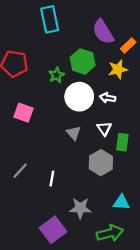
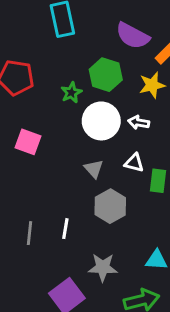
purple semicircle: (103, 32) -> (133, 36), turned -30
white triangle: (104, 129) -> (134, 163), turned -42
gray hexagon: (101, 163) -> (110, 206), moved
gray line: (20, 171) -> (30, 233), moved, turned -36

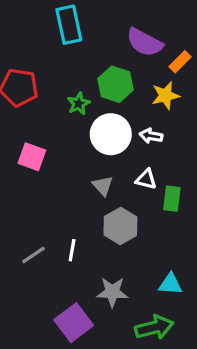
gray line: (30, 233) -> (33, 255), turned 50

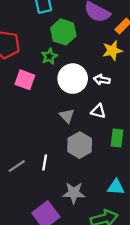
green hexagon: (116, 84) -> (63, 32), moved
pink square: (32, 157) -> (25, 80), moved
green rectangle: (172, 199) -> (117, 138), moved

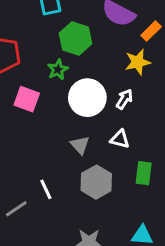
white arrow: (102, 80) -> (124, 99), turned 112
white line: (45, 163) -> (46, 189), moved, turned -35

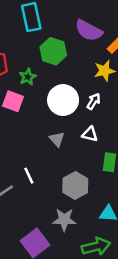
green star: (58, 70) -> (28, 77), moved
gray hexagon: (96, 182) -> (75, 185), moved

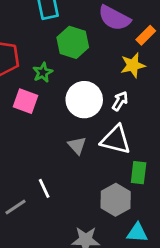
white triangle: (90, 134) -> (116, 140), size x1.6
gray hexagon: (75, 185) -> (116, 200), moved

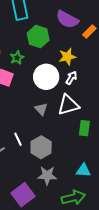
yellow star: (133, 65) -> (67, 57), moved
white triangle: (116, 140) -> (68, 105), turned -30
gray hexagon: (116, 200) -> (41, 147), moved

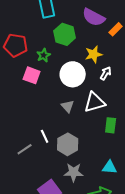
white arrow: (71, 78) -> (106, 73), moved

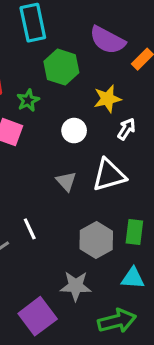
white circle: (73, 74) -> (74, 131), size x0.6
green rectangle: (111, 125) -> (134, 232), moved
gray hexagon: (68, 144) -> (96, 240), moved

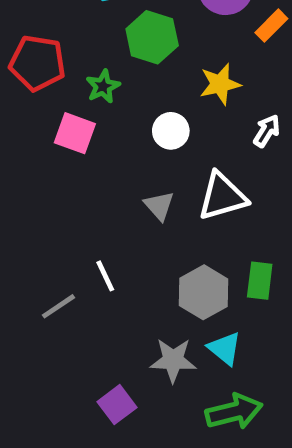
white arrow: (126, 129) -> (267, 131), moved
cyan triangle: (133, 278) -> (225, 348), moved, turned 35
purple square: (38, 316) -> (117, 405), size x0.7

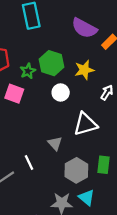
green hexagon: (152, 37) -> (52, 63), moved
gray triangle: (159, 206) -> (55, 143), moved

